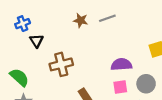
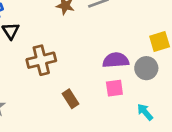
gray circle: (146, 84) -> (146, 68), moved

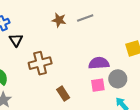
gray circle: (146, 68) -> (118, 79), moved

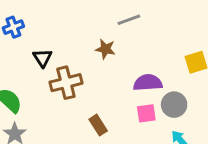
brown star: (59, 20) -> (105, 49), moved
black triangle: (16, 40) -> (43, 58), moved

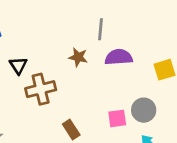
gray line: (129, 20) -> (100, 29), turned -65
purple semicircle: (148, 83) -> (119, 57), moved

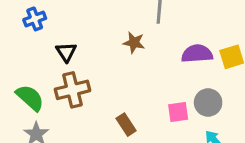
purple semicircle: (119, 57) -> (197, 54), moved
brown cross: (41, 89) -> (73, 90), moved

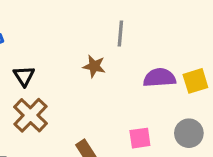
brown cross: (73, 90) -> (30, 115), turned -32
gray circle: (208, 103) -> (189, 133), moved

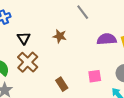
gray line: (120, 34) -> (83, 12), turned -42
brown star: (94, 66) -> (60, 36), moved

